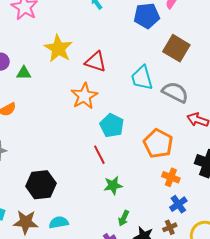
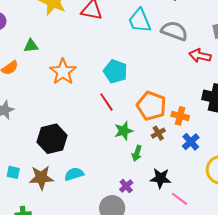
green triangle: (24, 73) -> (31, 46), moved
orange star: (84, 96) -> (63, 72), moved
orange pentagon: (158, 144) -> (151, 106), moved
green arrow: (124, 218) -> (137, 153), moved
brown cross: (170, 227) -> (158, 133), moved

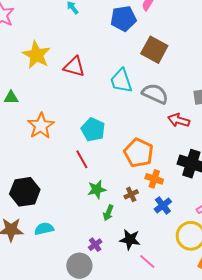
orange pentagon: (151, 106) -> (139, 153), moved

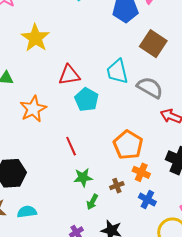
red triangle: (74, 67) -> (69, 75), moved, turned -30
cyan pentagon: (93, 130) -> (86, 100), moved
blue cross: (163, 205) -> (147, 200), turned -30

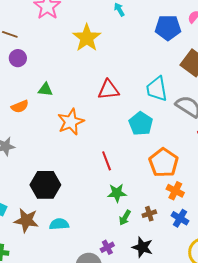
yellow star: (35, 38) -> (87, 38), moved
cyan pentagon: (86, 100) -> (141, 124), moved
brown cross: (117, 186) -> (149, 214), moved

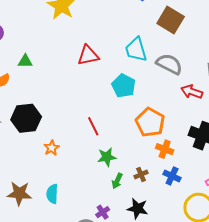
orange star: (71, 122) -> (52, 148), moved, size x0.6
black hexagon: (45, 185) -> (26, 118), moved
cyan semicircle: (59, 224) -> (52, 194), turned -78

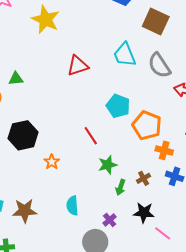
gray semicircle: (169, 64) -> (159, 65), turned -144
cyan pentagon: (124, 86) -> (118, 106), moved
cyan semicircle: (52, 194) -> (72, 206), moved

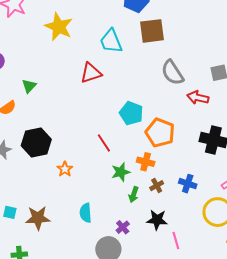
brown square: (156, 21) -> (152, 31), moved, turned -32
cyan trapezoid: (125, 55) -> (111, 41), moved
green triangle: (16, 79) -> (29, 86), turned -42
orange cross: (164, 150) -> (146, 162), moved
pink line: (163, 233) -> (176, 241), turned 36

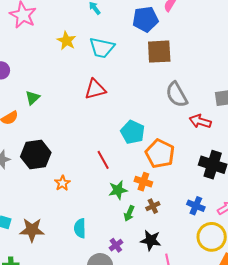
yellow star: (59, 27) -> (66, 41), size x0.7
cyan trapezoid: (111, 41) -> (102, 48), moved, turned -60
blue cross: (188, 184) -> (196, 206), moved

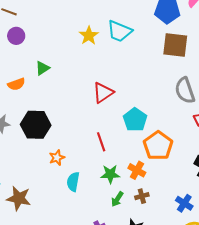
yellow star: (66, 41) -> (89, 36), moved
red triangle: (95, 89) -> (103, 93), moved, turned -30
cyan semicircle: (80, 228) -> (73, 182), moved

